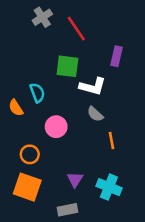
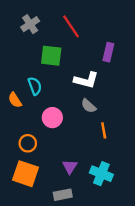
gray cross: (42, 17) -> (30, 24), moved
green square: (67, 66) -> (51, 56), moved

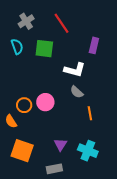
cyan semicircle: (35, 86) -> (17, 47), moved
orange semicircle: (15, 100) -> (11, 121), moved
orange circle: (28, 143) -> (24, 105), moved

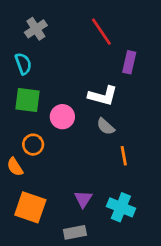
red line: (62, 23) -> (101, 32), moved
green square: (44, 49) -> (28, 100), moved
pink circle: (45, 102) -> (62, 117), moved

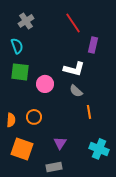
orange circle: (33, 145) -> (34, 117), moved
orange semicircle: (15, 167) -> (11, 120), turned -144
cyan cross: (121, 207) -> (99, 149), moved

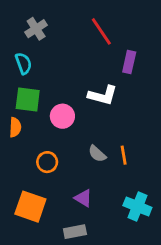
gray semicircle: (76, 91) -> (97, 154), moved
orange semicircle: (11, 120) -> (15, 127), moved
purple triangle: (60, 143) -> (83, 198), turned -32

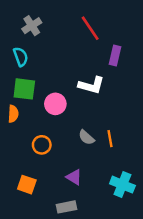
orange square: (30, 207) -> (27, 185), size x0.7

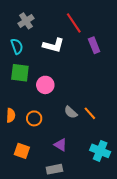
purple rectangle: (115, 55) -> (94, 45), turned -35
white L-shape: (91, 85) -> (53, 45), moved
orange semicircle: (13, 114) -> (11, 115), moved
orange line: (110, 139) -> (90, 113), turned -32

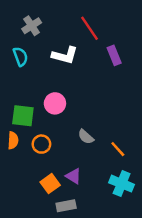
green square: (20, 73) -> (23, 116), moved
orange line: (90, 113) -> (118, 149), moved
orange square: (22, 151) -> (50, 184), moved, turned 35

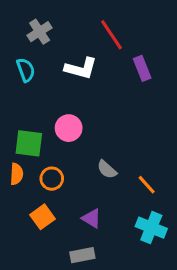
orange square: (50, 184) -> (43, 217), moved

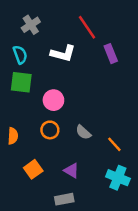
green square: (29, 143) -> (21, 82), moved
orange circle: (52, 179) -> (50, 130), moved

